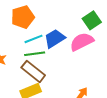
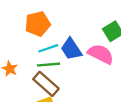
blue trapezoid: (55, 38) -> (71, 49), turned -95
pink semicircle: (82, 42) -> (101, 54), turned 50

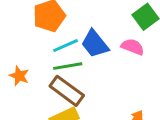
pink semicircle: (101, 54) -> (133, 47), size x0.7

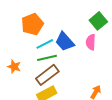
pink semicircle: (133, 47) -> (91, 42), turned -105
brown rectangle: (67, 91) -> (47, 75), turned -70

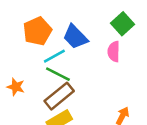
blue trapezoid: (65, 42) -> (75, 37), moved
green line: (47, 58) -> (58, 74), turned 42

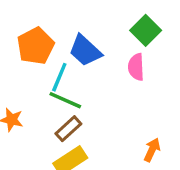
cyan line: (54, 56) -> (59, 77), turned -35
brown rectangle: (59, 96) -> (68, 129), size x0.7

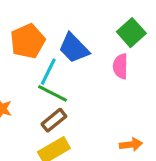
orange arrow: (152, 150) -> (131, 145), turned 55

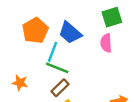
green square: (131, 33) -> (112, 17), turned 30

